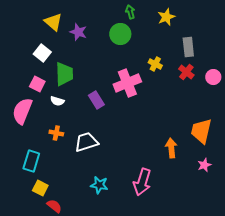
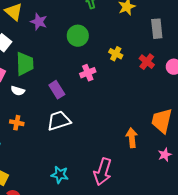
green circle: (120, 34) -> (78, 36), moved
gray rectangle: (188, 47) -> (157, 29), moved
pink cross: (127, 83) -> (88, 73), size x0.6
white trapezoid: (86, 142) -> (59, 121), moved

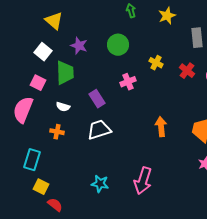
purple star: (39, 22) -> (79, 46), moved
white semicircle: (18, 91) -> (63, 107), moved
orange arrow: (132, 138) -> (161, 127), moved

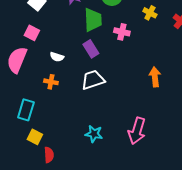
green trapezoid: (65, 73) -> (93, 20), moved
pink cross: (128, 82) -> (122, 32), turned 35
red semicircle: (55, 205) -> (49, 155), turned 49

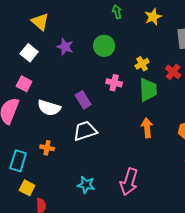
yellow cross: (150, 13) -> (142, 64), turned 32
green trapezoid: (93, 20) -> (148, 90), moved
white semicircle: (57, 57) -> (49, 108), size x1.6
orange cross: (51, 82) -> (47, 148), moved

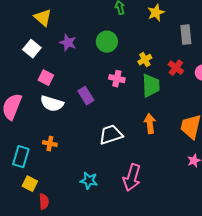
pink square: (24, 84) -> (46, 78), moved
white trapezoid: (85, 131) -> (111, 135), moved

